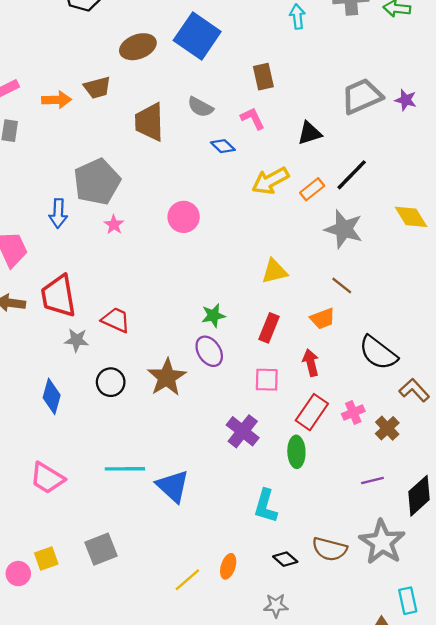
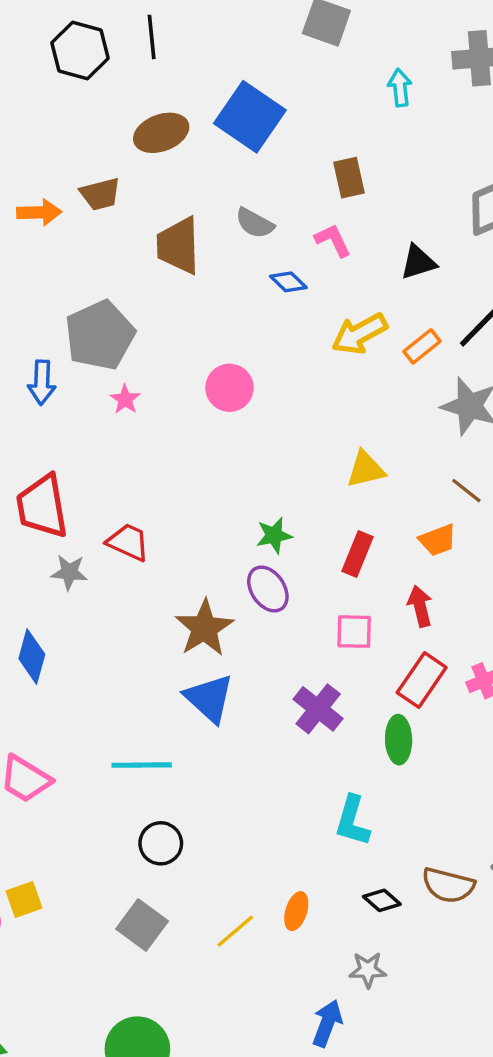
black circle: (111, 382) -> (161, 843), moved
blue triangle: (173, 486) -> (209, 698), moved
gray square: (101, 549) -> (142, 925), moved, turned -32

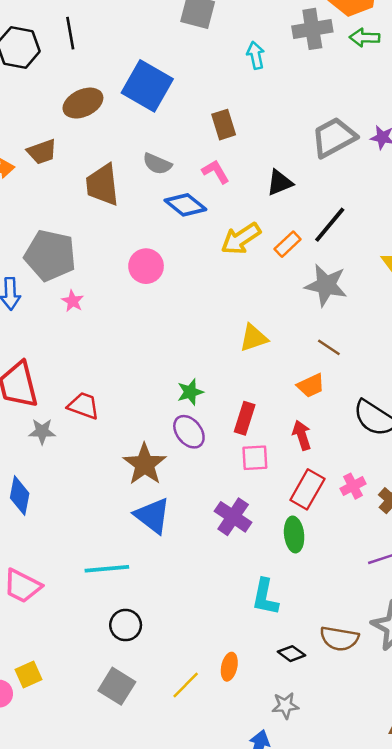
blue diamond: (288, 282) -> (185, 205), size x1.5
gray pentagon: (100, 335) -> (50, 255), turned -30
pink circle: (229, 388) -> (146, 266), moved
red rectangle: (357, 554) -> (245, 418), moved

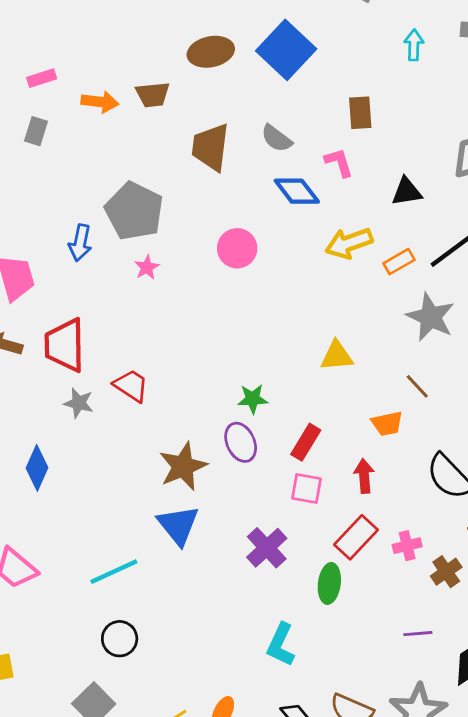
cyan line: (107, 569) -> (114, 572), turned -33

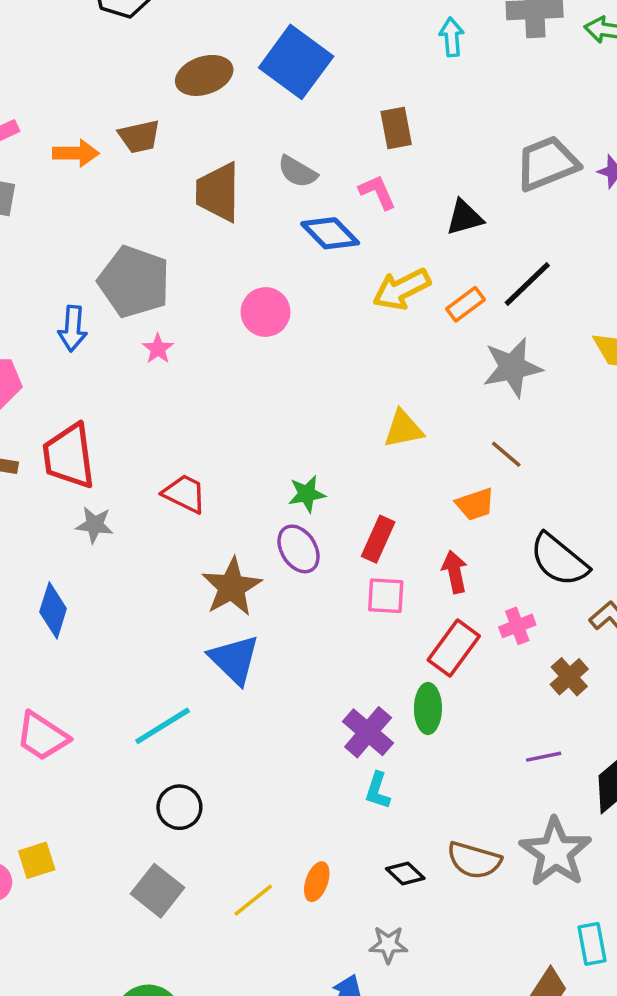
gray star: (431, 317) -> (512, 367), turned -30
red trapezoid: (131, 386) -> (184, 494), moved
pink cross: (407, 546) -> (517, 626), moved
purple cross: (267, 548) -> (368, 732), moved
cyan L-shape: (281, 645) -> (378, 791), size x0.7

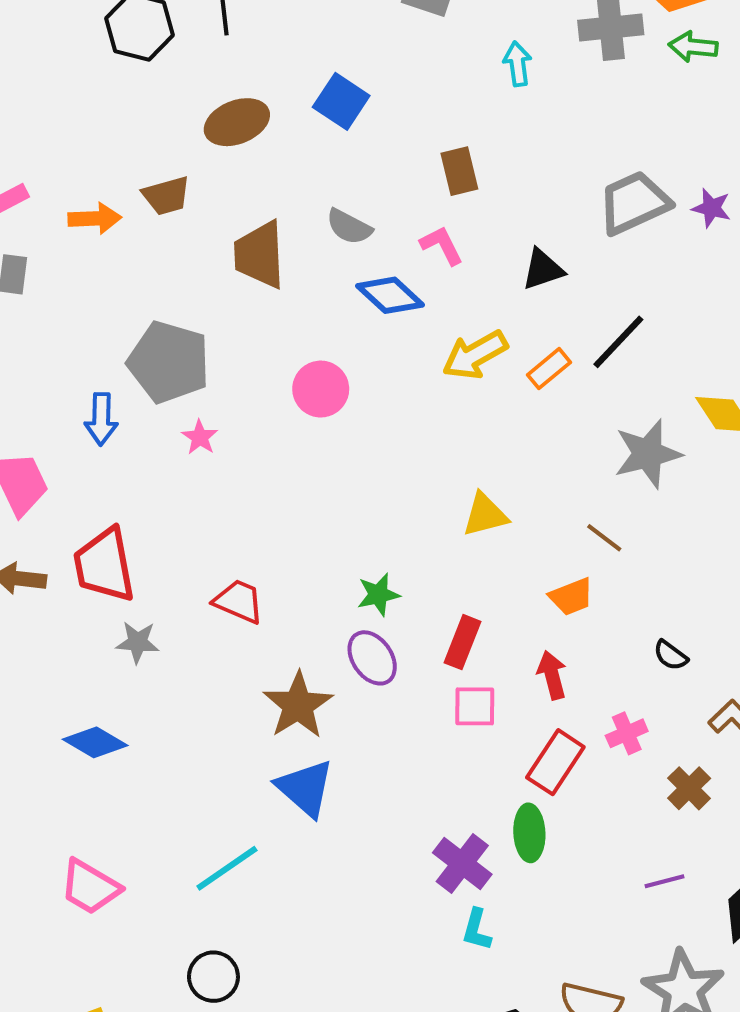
blue square: (296, 62) -> (341, 101), size x0.7
gray star: (512, 367) -> (648, 454), moved
black semicircle: (559, 560) -> (671, 655), size x0.5
blue diamond: (53, 610) -> (95, 742), turned -74
black circle: (179, 807) -> (213, 977), moved

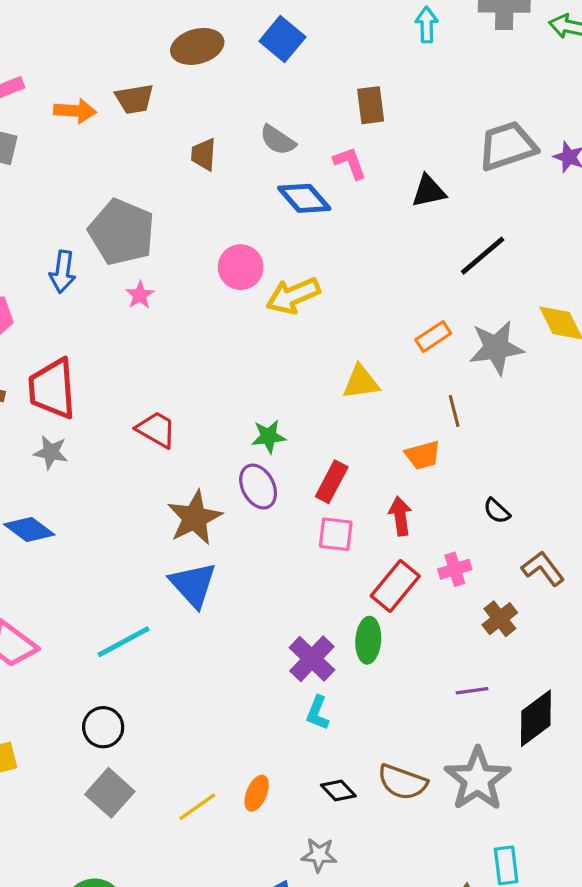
brown trapezoid: (259, 255) -> (204, 154), size x0.6
yellow arrow: (475, 355) -> (293, 296), moved
orange rectangle: (549, 369) -> (433, 337), moved
brown line: (604, 538) -> (454, 411), turned 32
gray star: (138, 642) -> (51, 452), moved

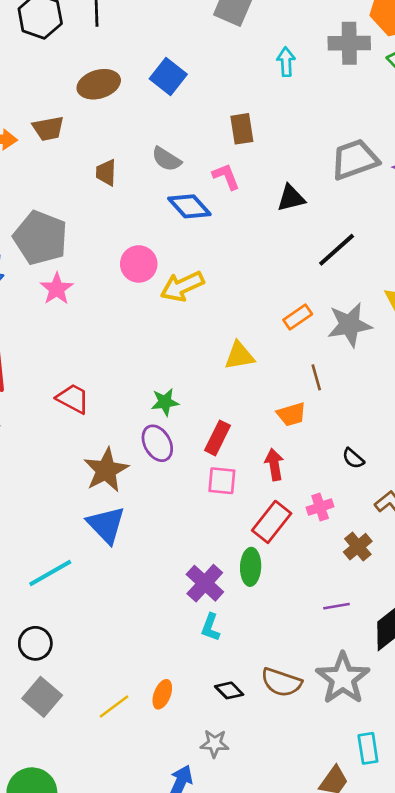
pink star: (140, 295) -> (57, 289), size x1.4

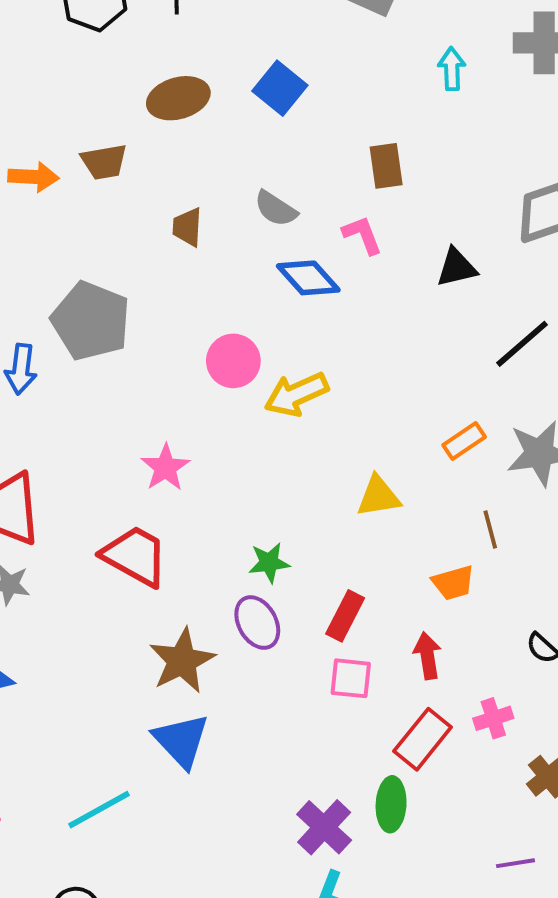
pink star: (57, 289) -> (165, 468), moved
red trapezoid: (73, 399) -> (135, 556), size x1.4

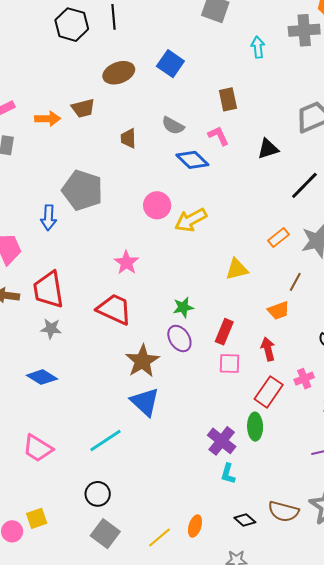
brown line: (490, 529) -> (295, 282), turned 48

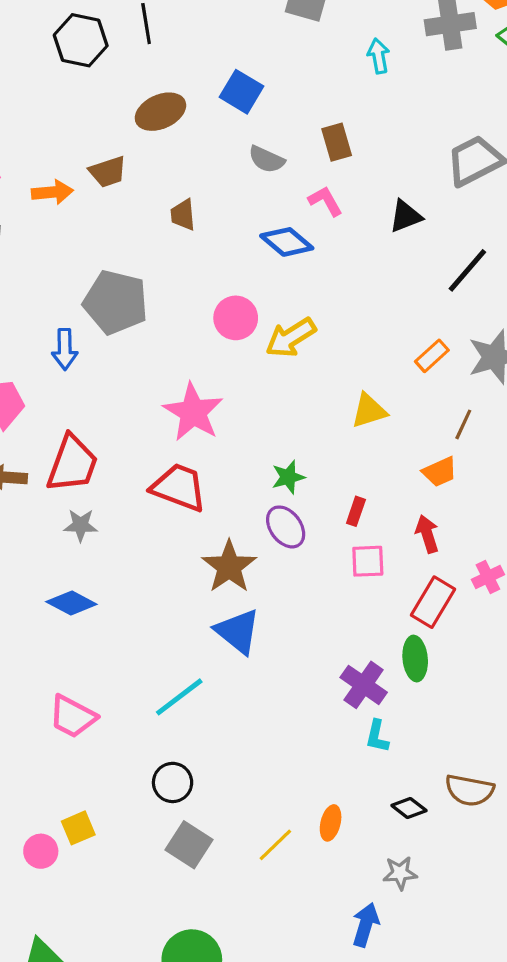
gray semicircle: (173, 126) -> (266, 159), moved
pink star: (126, 263) -> (193, 412), size x1.5
red trapezoid: (48, 290) -> (72, 464), turned -147
red rectangle: (224, 332) -> (356, 511), size x0.7

